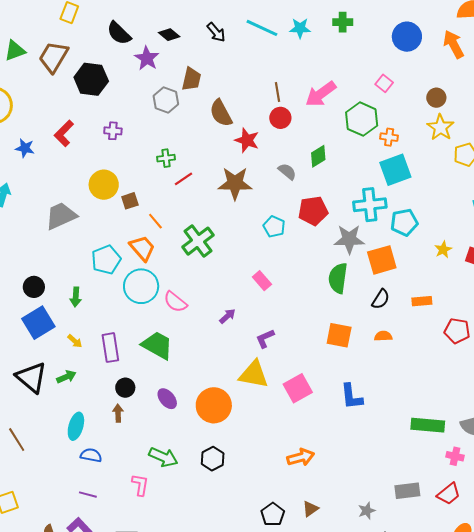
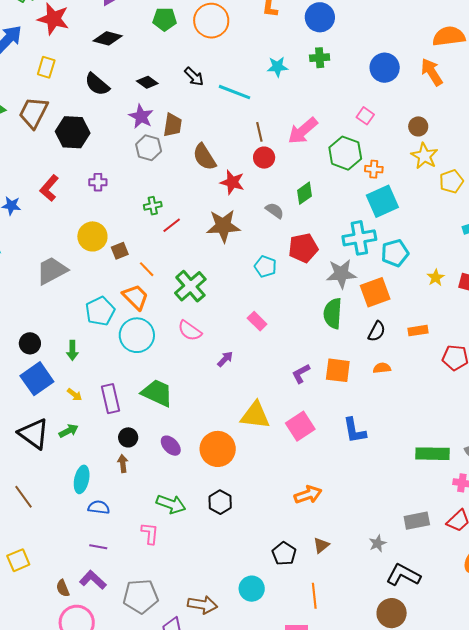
cyan line: (262, 28) -> (235, 92), moved
purple star: (147, 58) -> (141, 116), moved
pink semicircle: (175, 302) -> (190, 331), moved
purple L-shape: (265, 339) -> (301, 373), moved

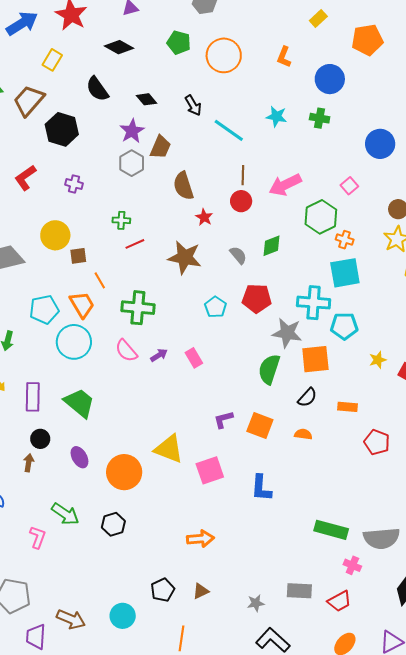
red star: (232, 182) -> (204, 217), size x0.7
green cross: (190, 286) -> (138, 308), turned 32
purple arrow: (225, 359) -> (159, 355), moved

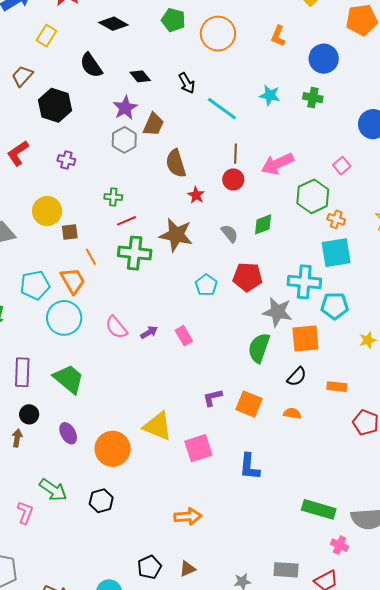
brown trapezoid: (29, 101) -> (22, 76), size x0.7
green cross: (138, 308) -> (135, 253), moved

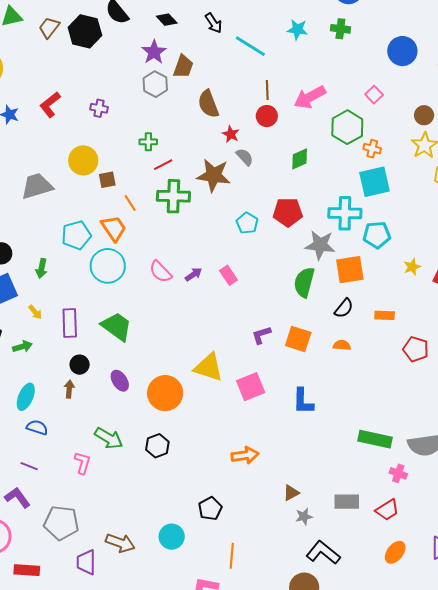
black hexagon: (55, 105) -> (85, 31), moved
gray semicircle: (230, 233) -> (245, 157), moved
brown triangle: (187, 569) -> (291, 493), moved

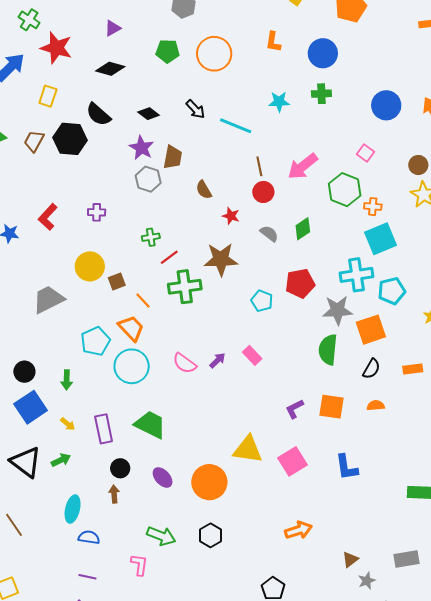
brown semicircle: (208, 104) -> (204, 190), size x0.7
gray semicircle: (245, 157) -> (269, 234), moved

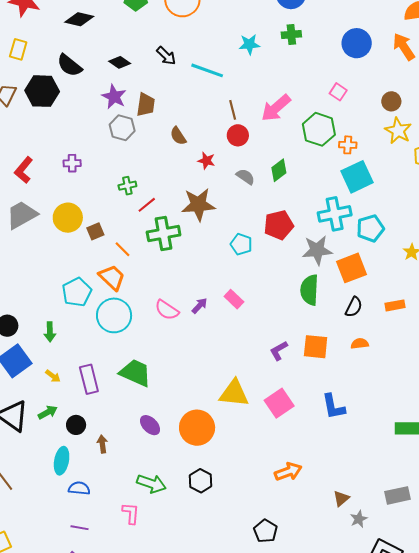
gray trapezoid: (48, 299) -> (22, 215), moved
black circle: (120, 468) -> (76, 425), moved

